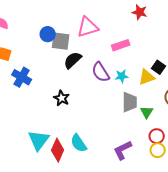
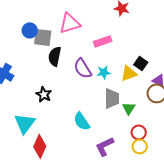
black semicircle: (73, 60) -> (55, 56), turned -36
cyan triangle: (39, 140) -> (25, 123), moved
cyan semicircle: (79, 143) -> (82, 121), moved

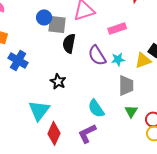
green triangle: (129, 108) -> (131, 111), moved
purple L-shape: (105, 146) -> (87, 133), moved

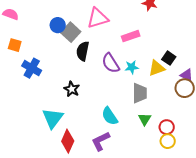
gray square: (57, 24) -> (71, 32), turned 36

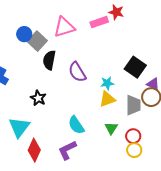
pink rectangle: (131, 36) -> (99, 22), moved
black square: (169, 58) -> (135, 67), size x1.5
cyan star: (132, 67) -> (107, 83), moved
yellow triangle: (157, 68) -> (107, 99), moved
gray trapezoid: (140, 93) -> (133, 105), moved

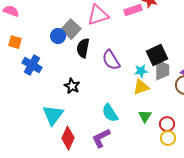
blue circle: (24, 34) -> (58, 36), moved
black square: (135, 67) -> (157, 55), moved, turned 30
gray trapezoid: (133, 105) -> (162, 70), moved

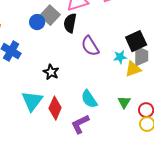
black semicircle: (83, 48) -> (70, 23), moved
yellow triangle: (141, 87) -> (133, 69), moved
red diamond: (68, 138) -> (55, 108), moved

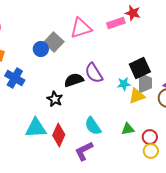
black semicircle: (70, 23) -> (74, 80), moved, turned 60
cyan triangle: (32, 101) -> (36, 128), turned 50
green triangle: (124, 102) -> (128, 129), turned 48

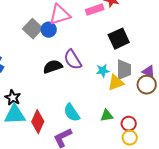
blue circle: (41, 49) -> (49, 30), moved
black square: (140, 68) -> (119, 39), moved
black star: (55, 99) -> (13, 98), moved

